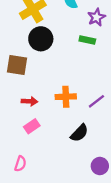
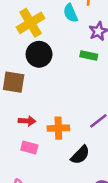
orange cross: (66, 97) -> (58, 128), moved
pink rectangle: (32, 126) -> (29, 148), turned 49

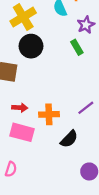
green rectangle: (89, 55) -> (77, 47), turned 48
pink rectangle: (29, 148) -> (22, 132), size x1.5

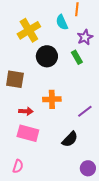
black circle: (31, 46) -> (47, 56), moved
orange cross: (49, 114) -> (52, 99), moved

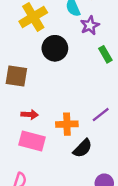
purple star: (85, 37) -> (90, 25), moved
green rectangle: (77, 57) -> (105, 54), moved
orange cross: (52, 99) -> (67, 124), moved

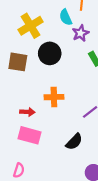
brown square: (16, 76) -> (18, 62), moved
orange cross: (67, 124) -> (54, 97), moved

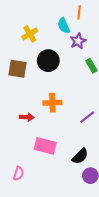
yellow cross: (31, 26) -> (30, 34), size x0.7
pink rectangle: (29, 135) -> (45, 146), moved
black semicircle: (74, 142) -> (80, 156), moved

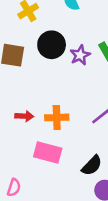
purple star: (78, 41) -> (80, 55), moved
orange cross: (52, 103) -> (57, 117), moved

